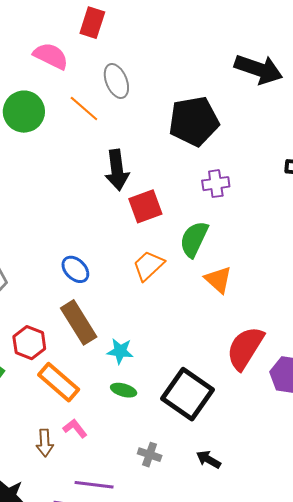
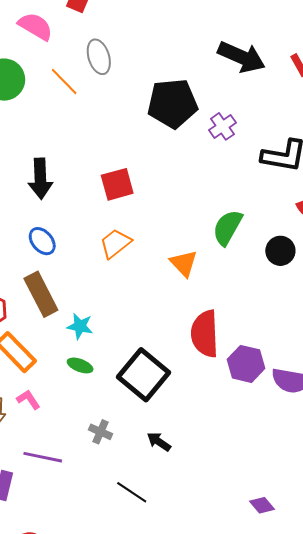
black arrow: (117, 170) -> (40, 179), moved
purple cross: (216, 184) -> (222, 126), moved, turned -32
green semicircle: (194, 239) -> (227, 227), moved
red semicircle: (245, 348) -> (205, 334), turned -39

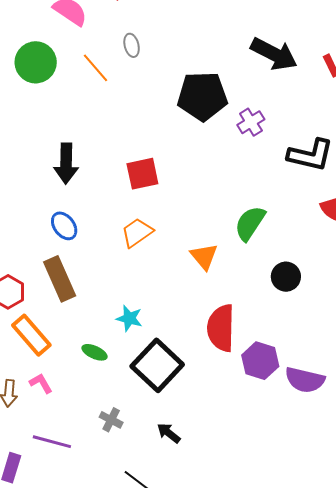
gray ellipse: (99, 57) -> (132, 45), size x0.7
black circle: (280, 251) -> (286, 277), moved
cyan star: (80, 326) -> (129, 318), moved

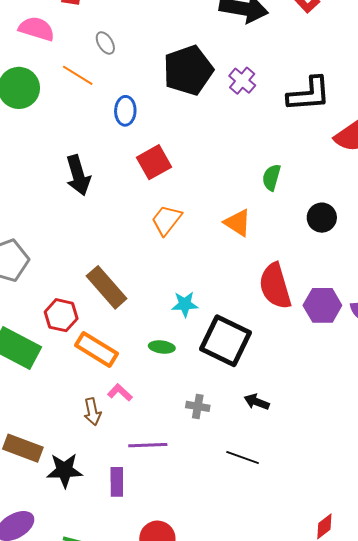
green semicircle: (250, 223) -> (271, 177), size x0.7
blue ellipse: (64, 226) -> (125, 111), moved, turned 56

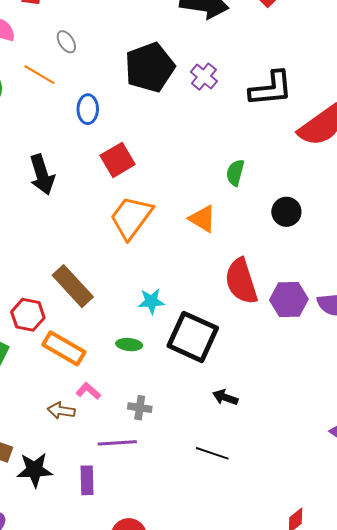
orange trapezoid: (167, 220) -> (131, 217), size x1.4
gray cross: (198, 406) -> (140, 408), moved
brown arrow: (92, 412) -> (61, 411), turned 112

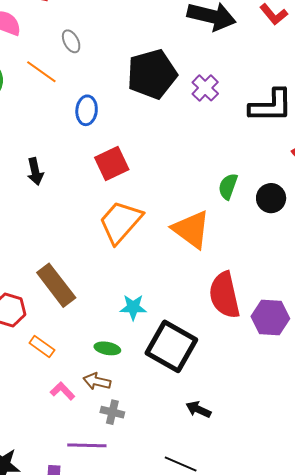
black arrow: (42, 175) -> (35, 172), size x0.7
black circle: (286, 212) -> (271, 198), moved
orange triangle: (202, 219) -> (191, 229), size x1.4
orange rectangle: (64, 348) -> (42, 347), size x0.6
brown arrow: (61, 411) -> (97, 381), moved

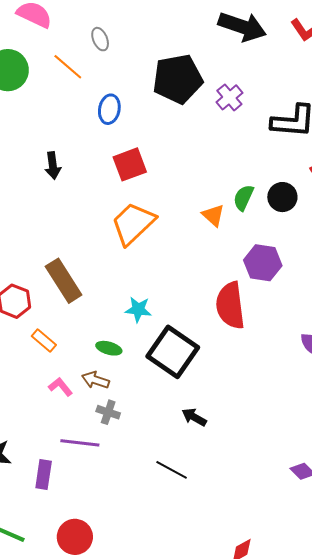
black circle: (271, 198) -> (282, 197), moved
orange triangle: (191, 229) -> (213, 215), moved, size x0.6
purple hexagon: (270, 318) -> (263, 263), moved

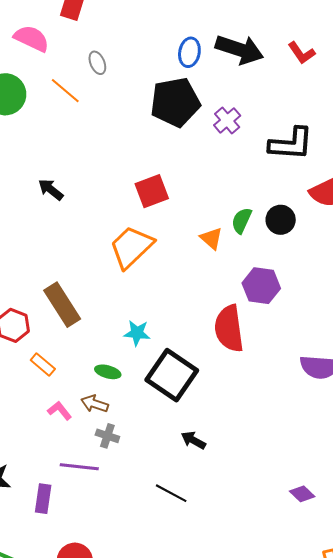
blue ellipse: (109, 109) -> (189, 52), moved
red square: (130, 164) -> (152, 191), moved
black arrow: (53, 166) -> (51, 190), turned 136

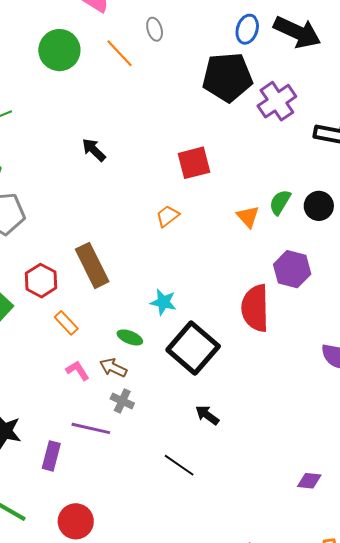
purple cross: (227, 120) -> (277, 101), size x1.4
orange trapezoid: (131, 247) -> (168, 216), size x0.5
purple diamond: (302, 494) -> (309, 481), turned -45

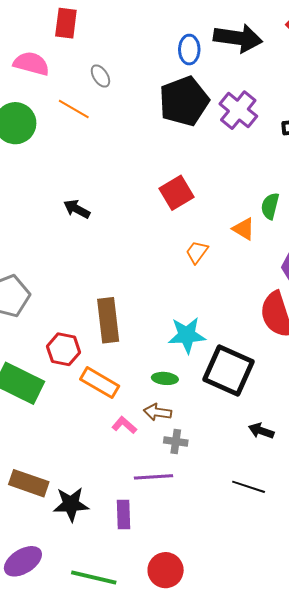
orange trapezoid: (168, 216) -> (197, 252), moved
brown rectangle: (92, 265) -> (108, 320), turned 36
cyan star: (163, 302) -> (187, 335), size x1.4
orange rectangle: (66, 323) -> (100, 383), size x1.5

